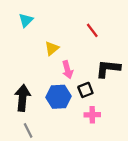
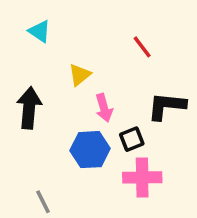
cyan triangle: (26, 20) -> (40, 31), turned -40
black arrow: (23, 98) -> (29, 108), moved
pink cross: (92, 115) -> (142, 177), size x1.5

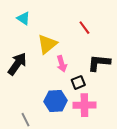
yellow triangle: (80, 75) -> (47, 44), size x1.5
black arrow: (29, 108) -> (17, 64), turned 30
blue hexagon: (90, 150) -> (56, 101), moved

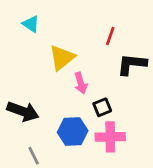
red line: (84, 28) -> (110, 36), turned 56
black L-shape: (99, 63) -> (132, 64), moved
black arrow: (17, 64) -> (23, 111), moved, turned 75

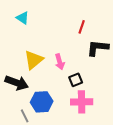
yellow triangle: (62, 58) -> (34, 60), moved
blue hexagon: (73, 132) -> (42, 102), moved

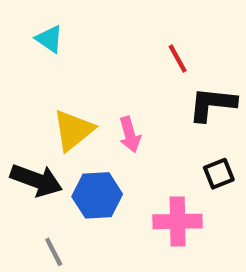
red line: (82, 27) -> (178, 59), turned -48
black square: (76, 80) -> (219, 174), moved
blue hexagon: (42, 102) -> (97, 195), moved

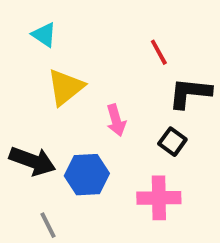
yellow triangle: (73, 130) -> (66, 87), moved
black square: (219, 174) -> (172, 142), moved, turned -32

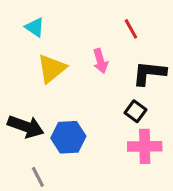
red line: (159, 52) -> (131, 29), moved
pink arrow: (116, 120) -> (100, 61), moved
pink cross: (159, 198) -> (145, 146), moved

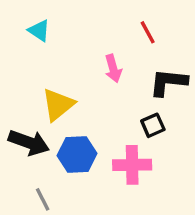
yellow triangle: (52, 69) -> (58, 105), moved
black square: (135, 111) -> (153, 125), turned 30
pink cross: (145, 146) -> (132, 165), moved

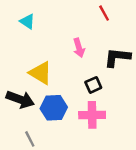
red line: (148, 32) -> (104, 13), moved
yellow triangle: (58, 105) -> (41, 73), turned -50
black square: (153, 125) -> (93, 85), moved

